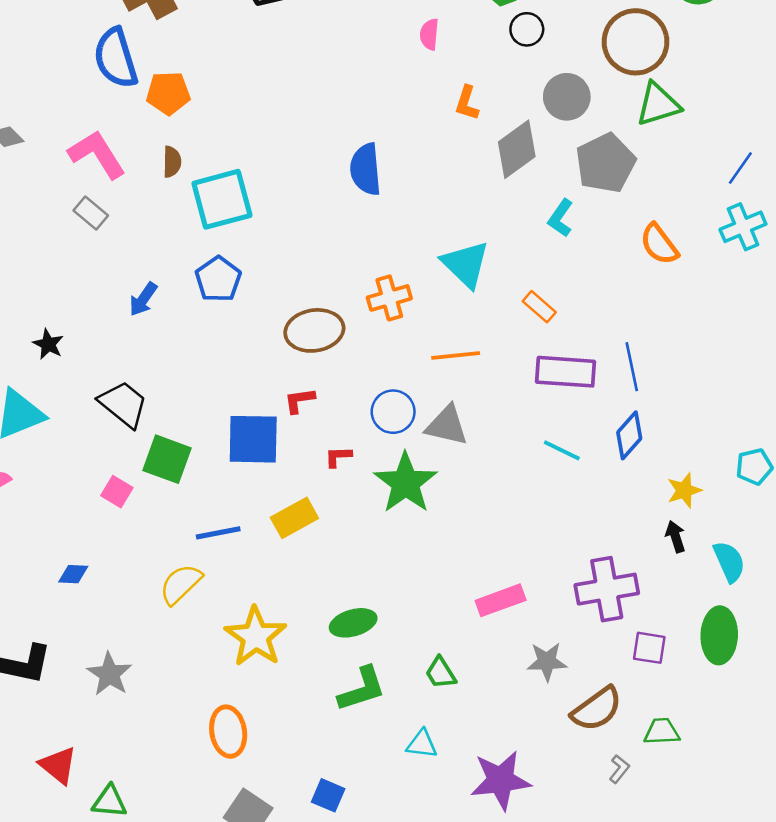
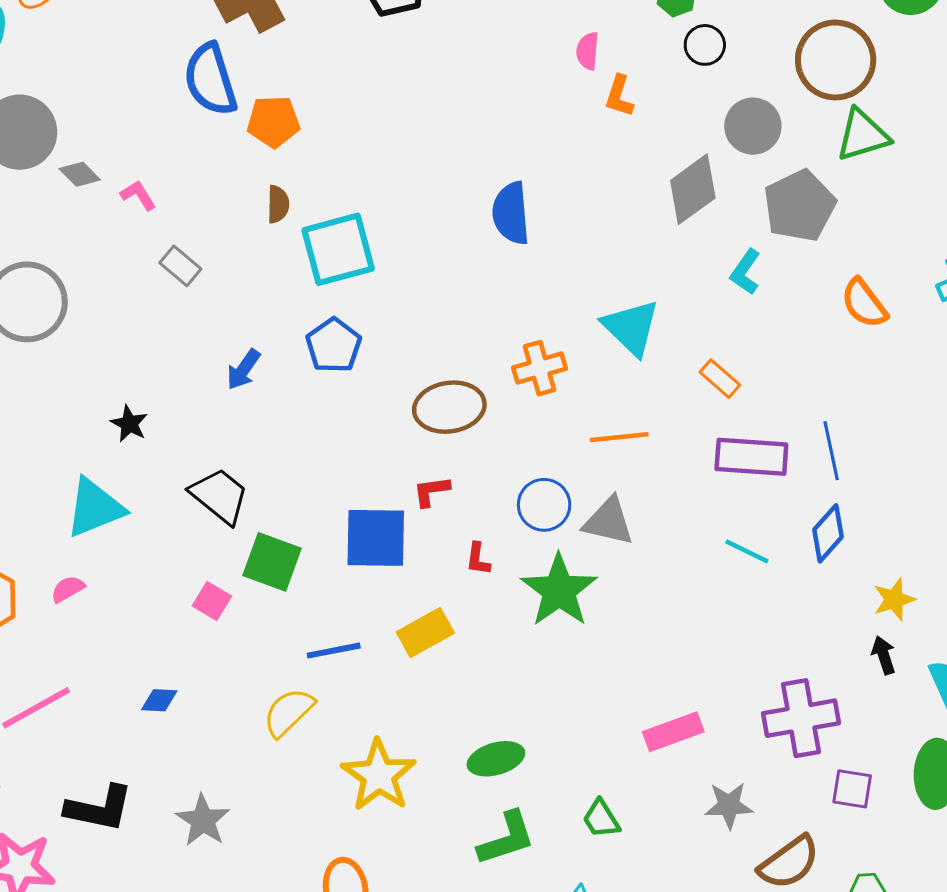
orange L-shape: (467, 103) -> (619, 96), moved
pink L-shape: (97, 154) -> (138, 195), moved, size x0.5
red L-shape: (338, 457) -> (478, 559), turned -80

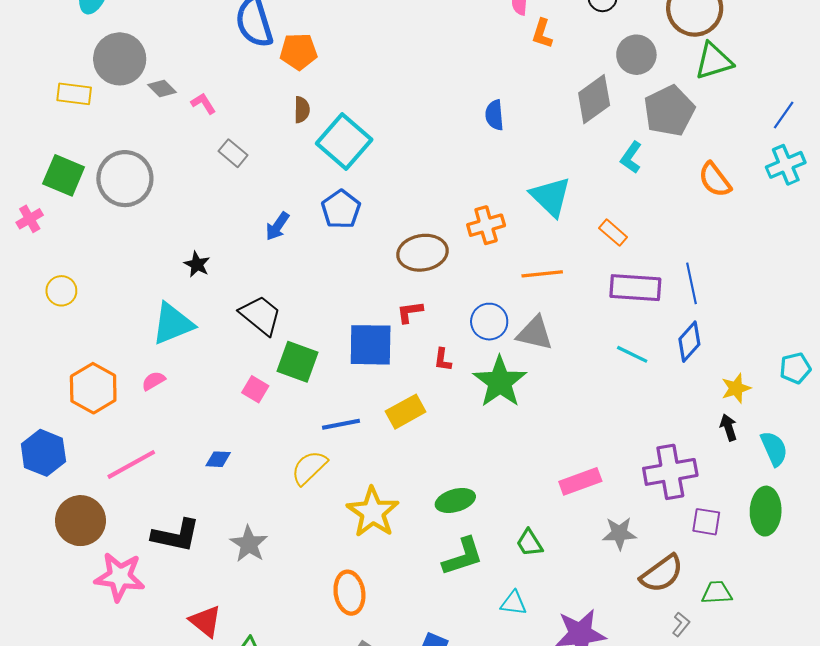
blue semicircle: (511, 213) -> (495, 115), moved, size x0.7
cyan square: (338, 249) -> (344, 142), turned -34

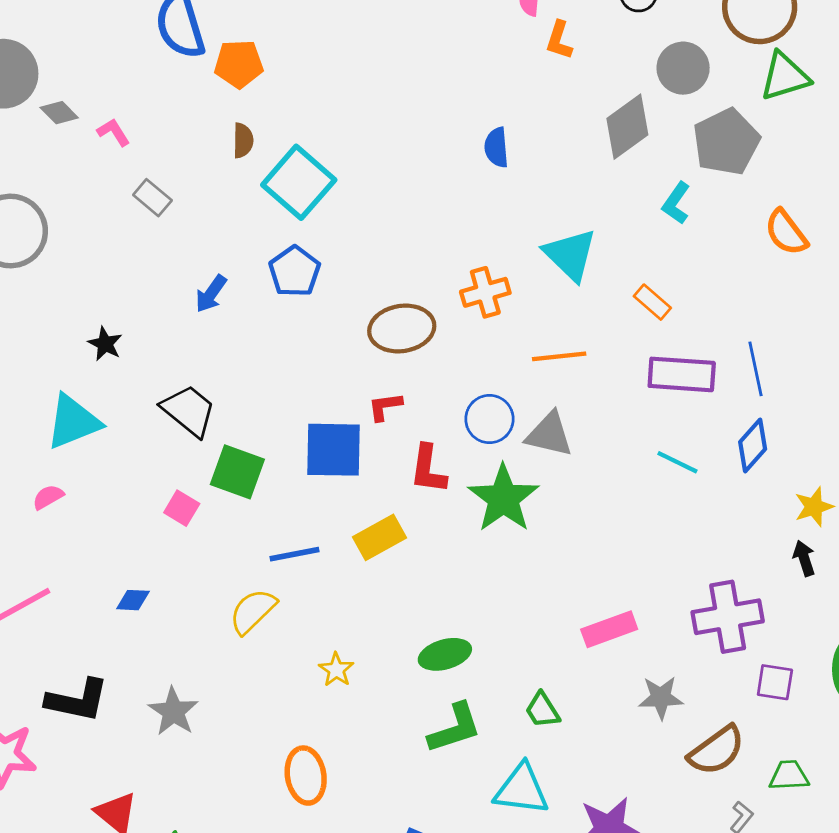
red L-shape: (443, 360) -> (428, 469), size x1.6
yellow star: (373, 512) -> (336, 670), size x0.5
cyan triangle: (514, 603) -> (522, 789), size x1.6

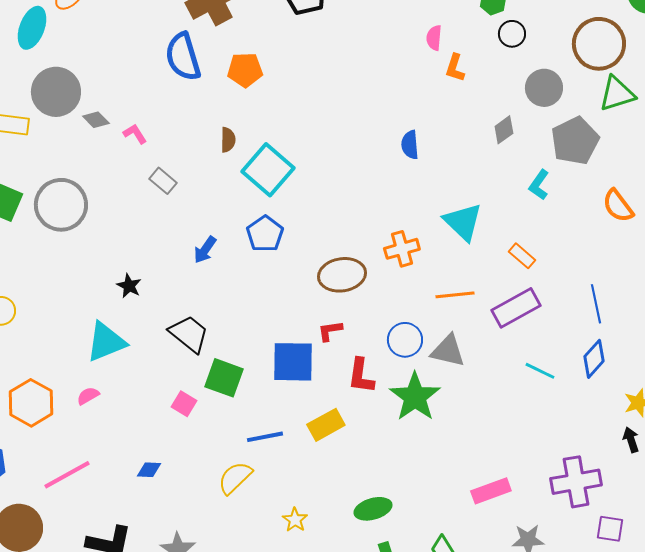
orange pentagon: (239, 64) -> (245, 70), moved
gray diamond: (627, 127) -> (504, 130), size x0.6
purple rectangle: (682, 374) -> (516, 308), moved, turned -33

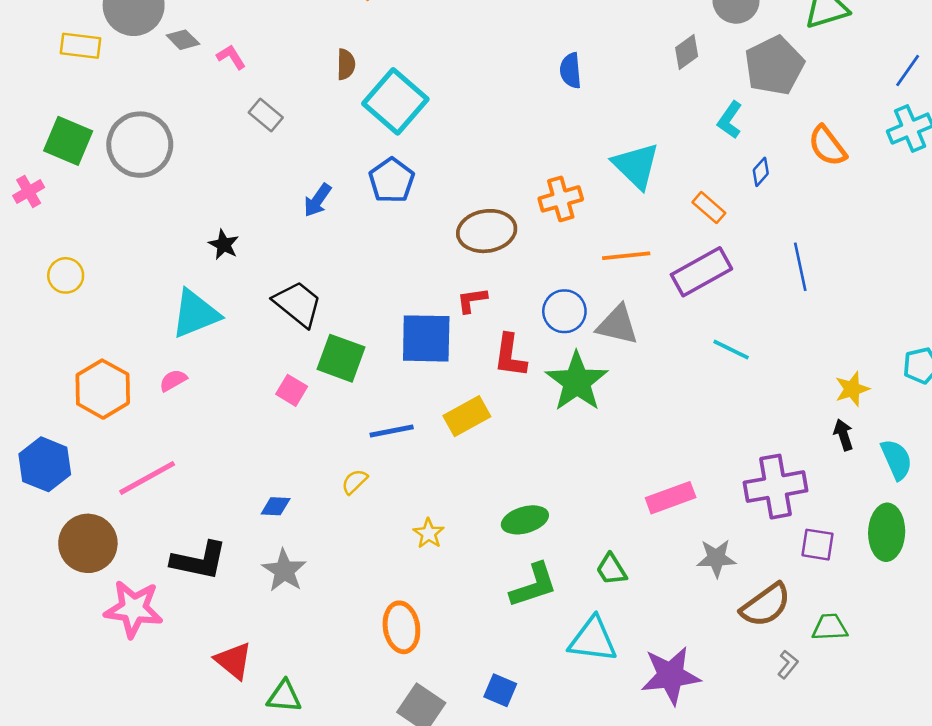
blue diamond: (594, 359) -> (761, 172), moved, size x0.6
blue diamond: (149, 470) -> (276, 506), moved
yellow semicircle: (235, 478) -> (355, 482), size x0.6

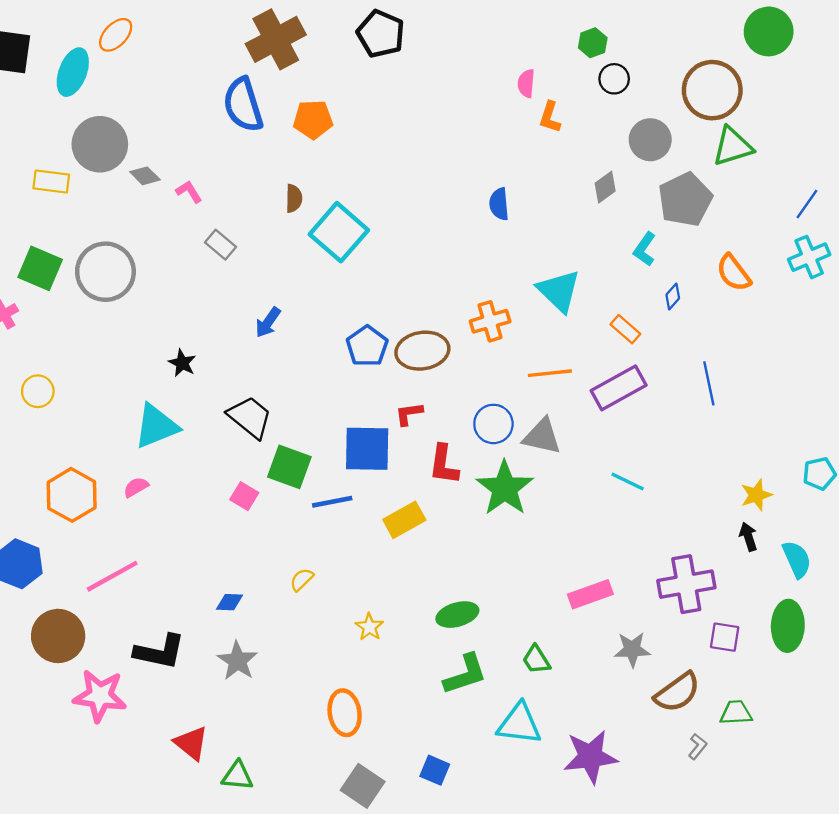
blue pentagon: (392, 180) -> (367, 346), moved
cyan line: (731, 350) -> (628, 481), moved
blue line: (392, 431) -> (332, 502), moved

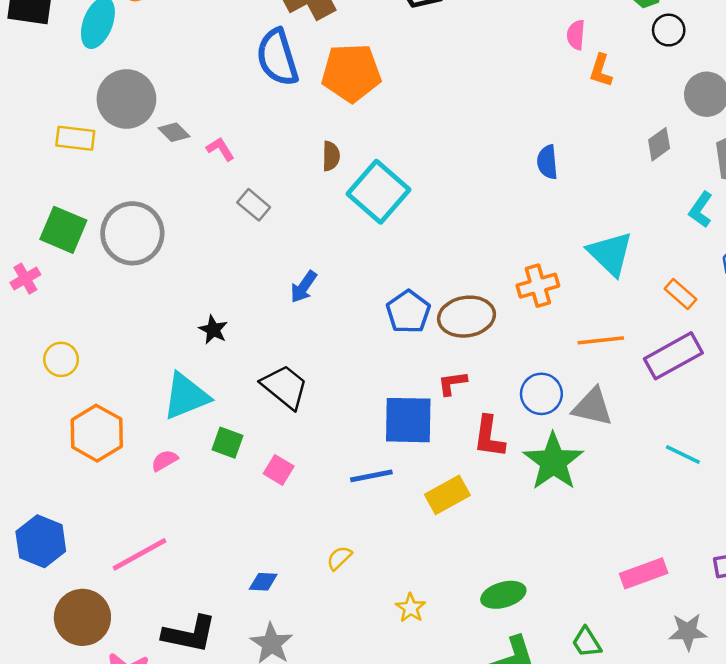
orange pentagon: (313, 119) -> (351, 73), size x1.4
green square: (289, 467) -> (228, 443), moved, size x0.7
orange hexagon: (72, 495) -> (97, 433), moved

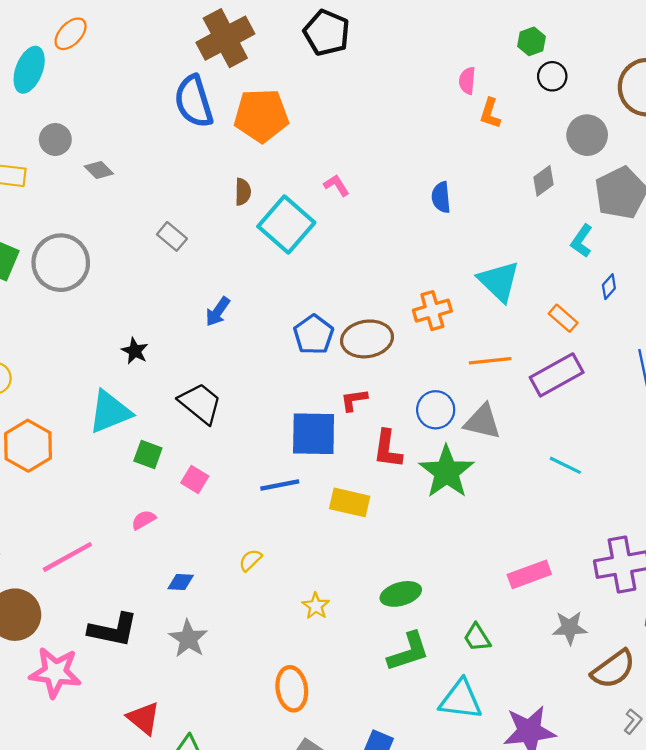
gray circle: (126, 99) -> (55, 139), size x0.6
pink L-shape: (220, 149) -> (336, 185), moved
pink semicircle: (164, 460) -> (144, 520), moved
yellow rectangle: (447, 495) -> (350, 502), turned 42

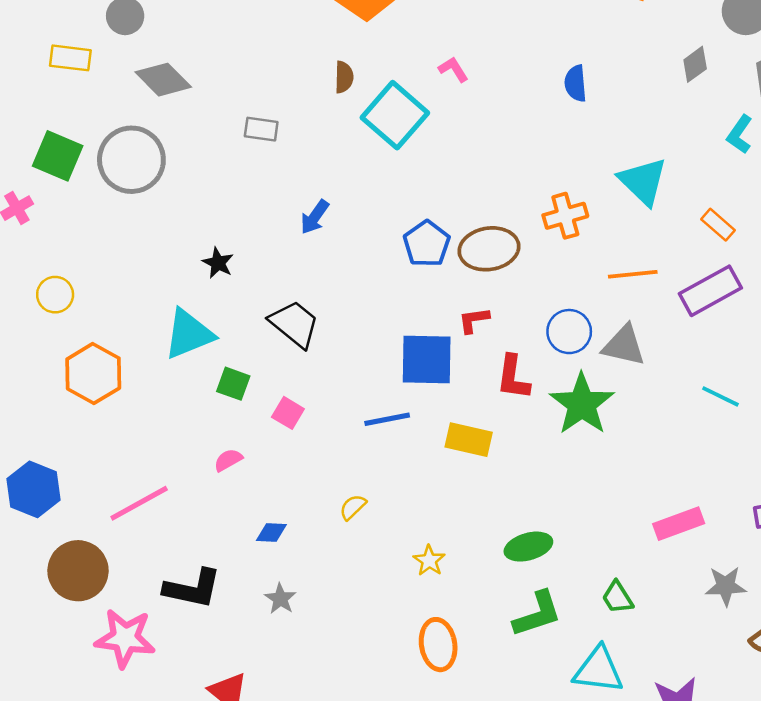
gray diamond: (99, 170) -> (163, 80), moved, size x1.6
gray rectangle: (172, 236) -> (261, 129), turned -32
gray star: (188, 639) -> (280, 599), size x0.7
orange ellipse: (292, 689) -> (438, 645), moved

